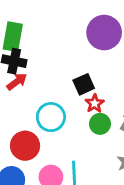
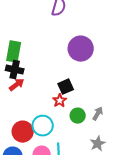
red star: (95, 103) -> (60, 101), moved
cyan circle: (51, 117) -> (43, 126), moved

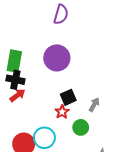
purple circle: (81, 49) -> (57, 58), moved
gray arrow: (98, 114) -> (94, 105), moved

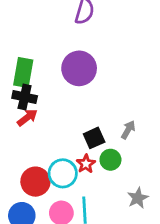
black square: (68, 97) -> (94, 138), moved
red star: (62, 112) -> (86, 164), moved

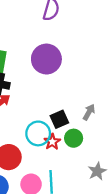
cyan circle: (63, 173) -> (38, 133), moved

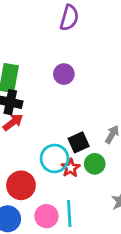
purple circle: (46, 59) -> (64, 74), size x0.6

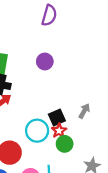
green circle: (95, 164) -> (65, 144), moved
red star: (71, 168) -> (59, 131), moved

